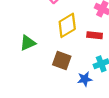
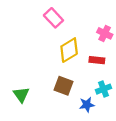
green triangle: (28, 43) -> (21, 95), moved, turned -42

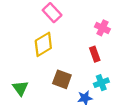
yellow diamond: (69, 50) -> (43, 44), moved
red rectangle: (97, 60) -> (95, 54), turned 64

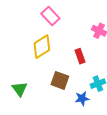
red rectangle: (95, 54) -> (80, 56), moved

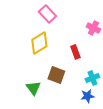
green triangle: (20, 89) -> (33, 88), moved
blue star: (82, 98) -> (87, 96), moved

